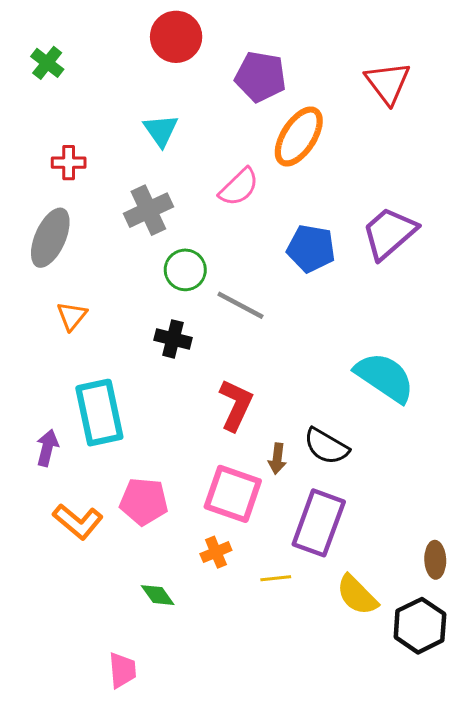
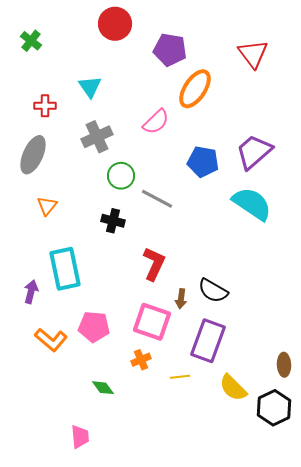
cyan triangle: (161, 130) -> (90, 87), moved
cyan semicircle: (385, 377) -> (252, 204), moved

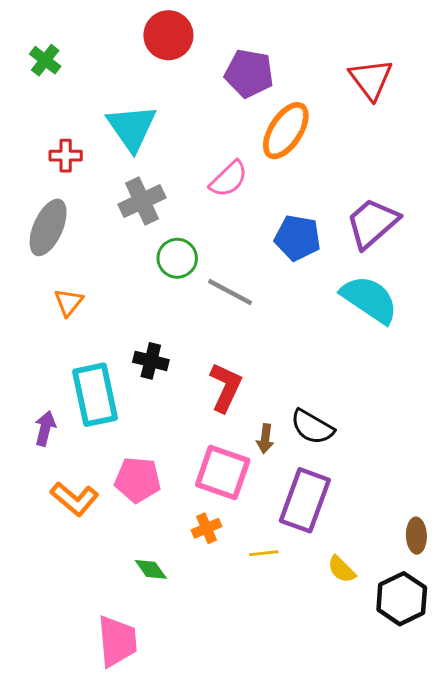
cyan triangle: (90, 87) -> (132, 128), size x1.5
black cross: (113, 221) -> (151, 361), moved
yellow semicircle: (233, 388) -> (342, 569), size x0.7
pink trapezoid: (80, 437) -> (117, 641), size x1.5

